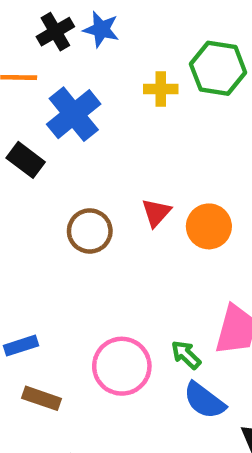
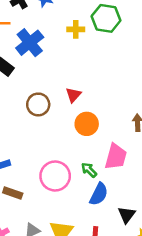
orange circle: (209, 226) -> (87, 124), moved
blue semicircle: (204, 401) -> (99, 194), turned -100

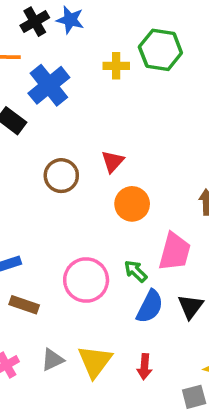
black triangle: (127, 215) -> (191, 307), moved

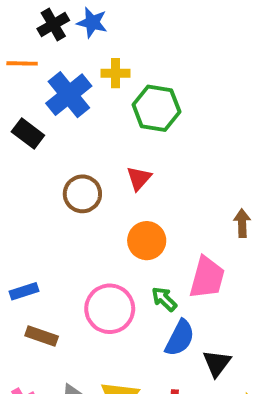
green hexagon: (160, 50) -> (156, 108), moved
yellow cross: (116, 66) -> (116, 73), moved
orange circle: (132, 204) -> (147, 241), moved
black triangle: (191, 307) -> (217, 363), moved

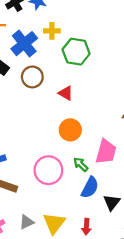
red triangle: (139, 178) -> (66, 93), turned -42
brown circle: (82, 194) -> (32, 77), moved

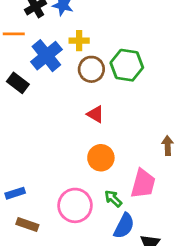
green hexagon: (76, 52) -> (127, 65), moved
brown circle: (32, 77) -> (91, 69), moved

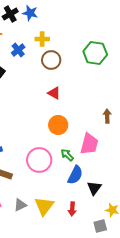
blue cross: (46, 56) -> (18, 50), size x0.6
green hexagon: (127, 65) -> (95, 53), moved

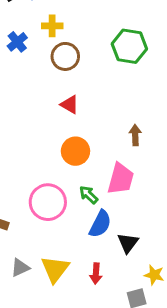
brown arrow: (107, 116) -> (135, 135), moved

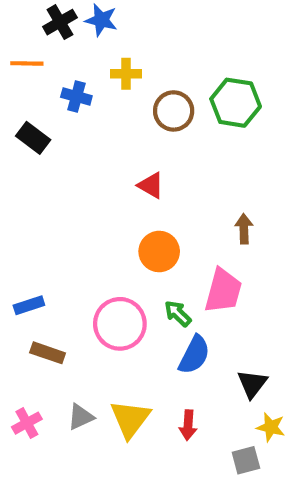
blue cross: (17, 42) -> (76, 97), turned -36
brown circle: (65, 56) -> (174, 111), moved
black triangle: (128, 243) -> (252, 384), moved

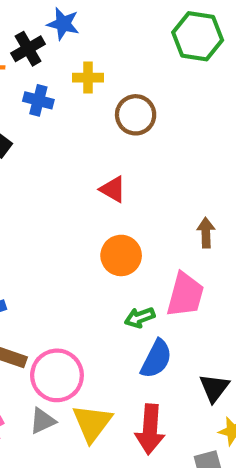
black cross: (60, 22) -> (28, 49), moved
green hexagon: (236, 103) -> (198, 36), moved
green arrow: (178, 314) -> (140, 318), turned -64
pink circle: (120, 324) -> (57, 375), moved
red arrow: (188, 425) -> (150, 429), size x1.6

